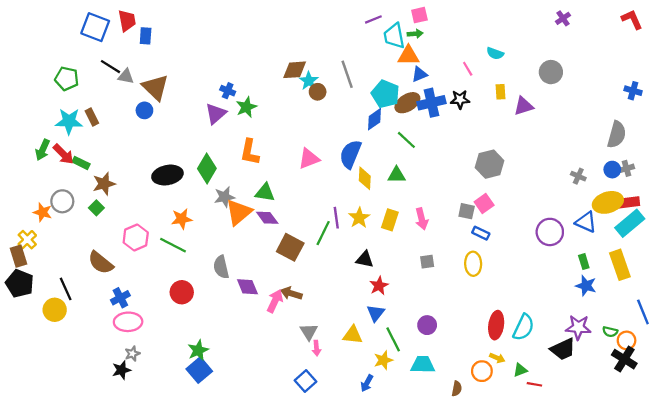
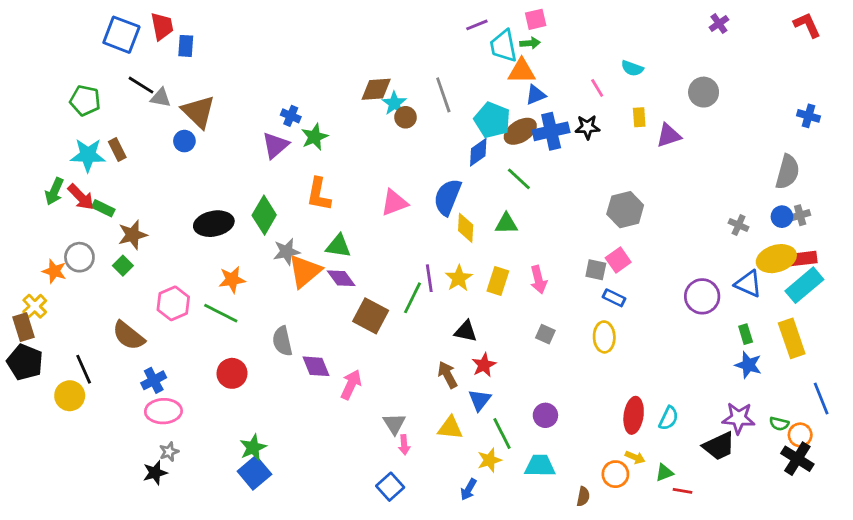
gray square: (427, 262) -> (545, 334), turned 32
brown arrow: (291, 293) -> (447, 375), moved, turned 45
cyan semicircle: (524, 327) -> (669, 418), size x0.7

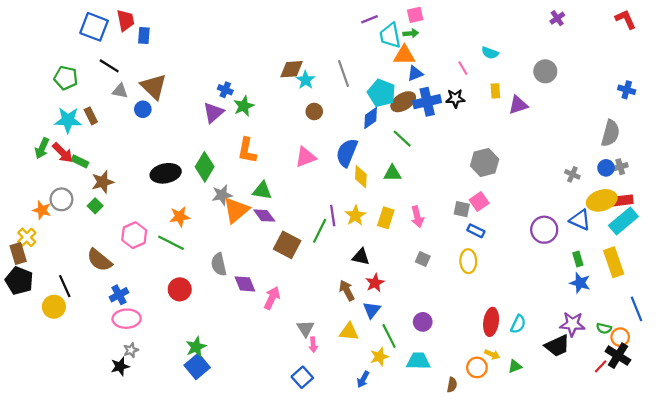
gray triangle: (161, 98) -> (120, 91), moved
brown circle: (406, 117) -> (314, 111), moved
red line: (683, 491) -> (601, 366), moved, turned -56

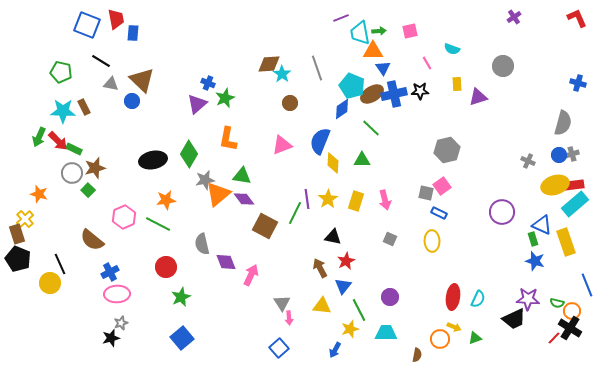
pink square: (415, 15) -> (410, 31), moved
blue triangle: (415, 73) -> (383, 68), turned -42
gray circle: (61, 199) -> (72, 173), moved
blue triangle: (580, 220) -> (542, 225), moved
green star: (196, 347) -> (181, 297), moved

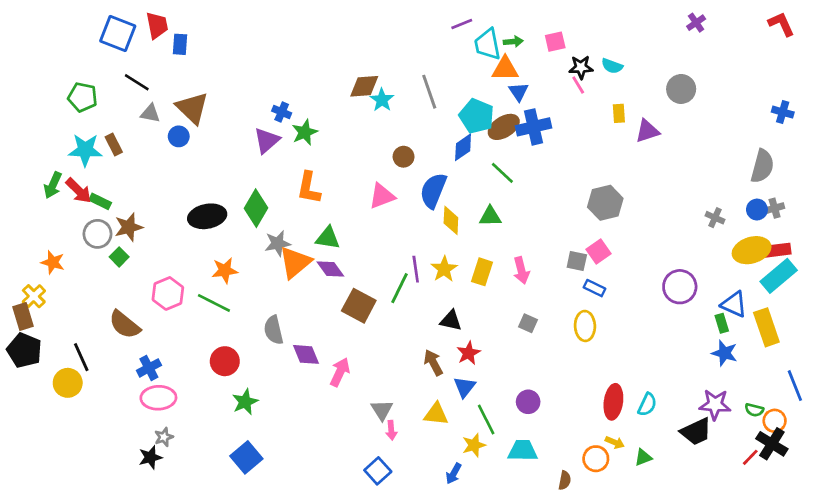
black star: (420, 91) -> (581, 67), moved
brown circle: (290, 103) -> (404, 157), moved

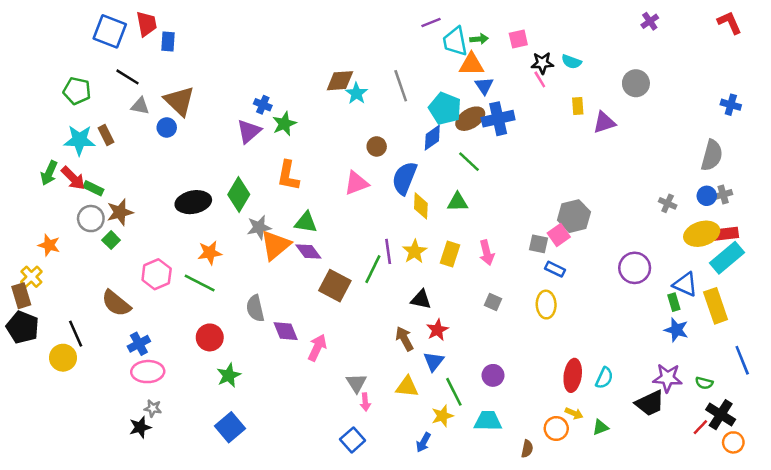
gray hexagon: (605, 203) -> (574, 216), moved
orange circle: (775, 421) -> (733, 442), moved
gray star: (164, 437) -> (153, 408), turned 30

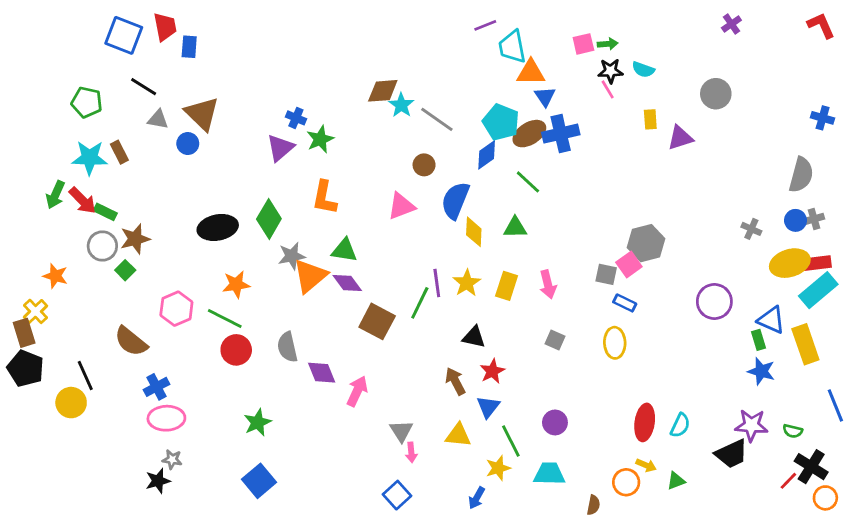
green arrow: (479, 39) -> (608, 44), moved
gray line: (401, 86) -> (437, 119), moved, turned -36
red circle: (210, 337) -> (236, 350), moved

